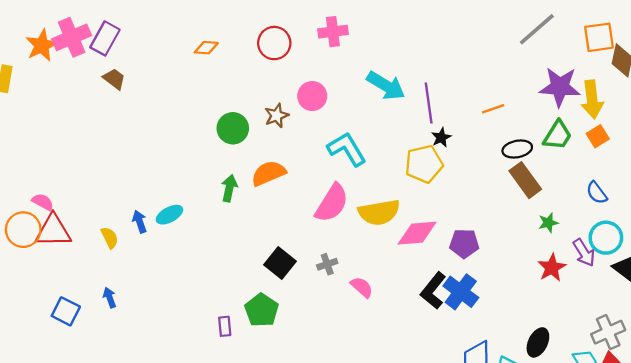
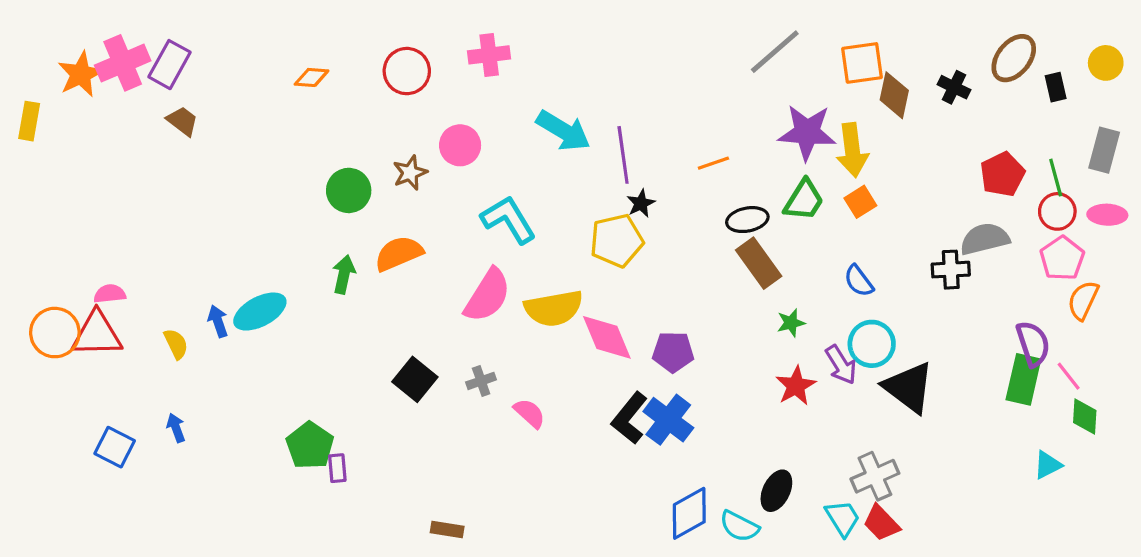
pink semicircle: (43, 202) -> (110, 294), moved, turned -35
cyan ellipse: (169, 215) -> (260, 312), size x1.4
pink diamond: (417, 233) -> (607, 337), turned 72
green pentagon: (262, 310) -> (310, 446), moved

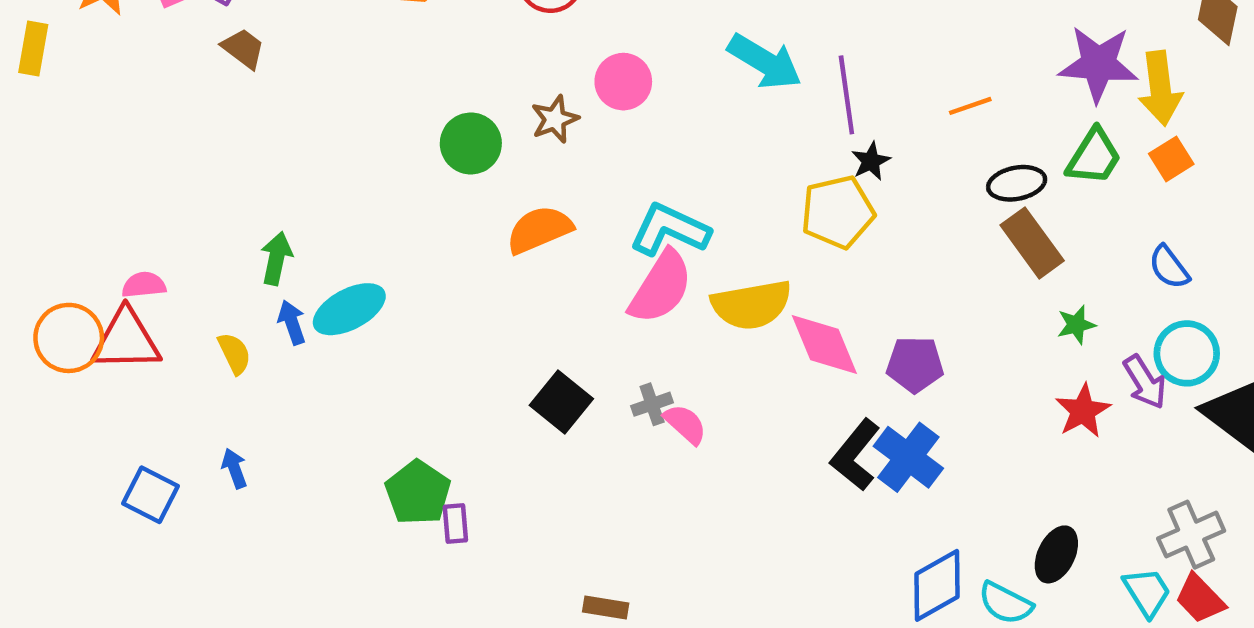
cyan L-shape: (508, 220) -> (670, 230), moved, turned -34
green arrow: (344, 274) -> (276, 258), moved
pink semicircle: (529, 413) -> (685, 424), moved

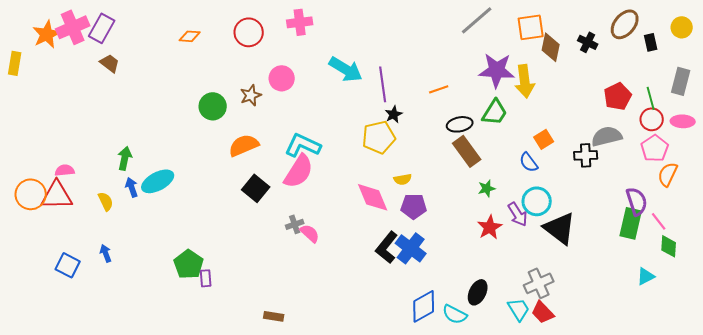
orange square: (1171, 159) -> (544, 139), moved
yellow semicircle: (751, 305) -> (403, 179), moved, size x0.5
black square: (561, 402) -> (256, 188), moved

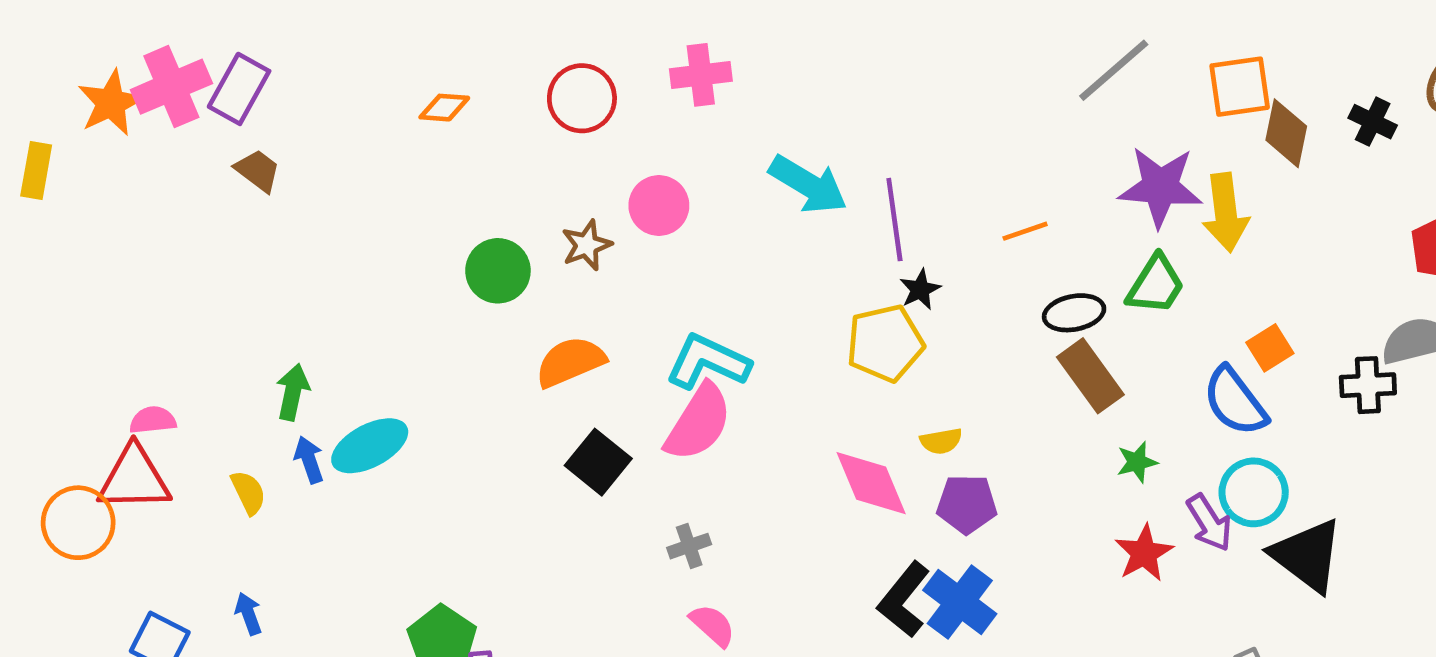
blue semicircle: (529, 162) -> (1235, 401), size x1.5
orange circle: (31, 194) -> (78, 523), moved
pink semicircle: (310, 233) -> (713, 625), moved

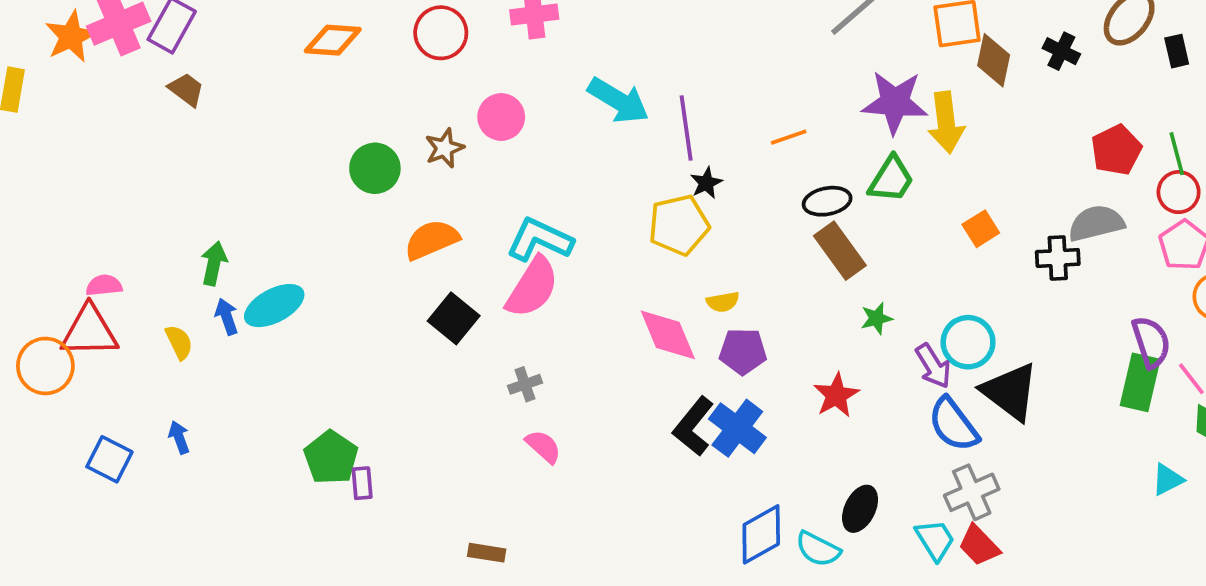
orange diamond: (444, 108) -> (333, 40), size x1.4
blue semicircle: (1235, 401) -> (953, 425), moved
red star: (1144, 553) -> (836, 395), moved

